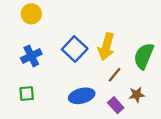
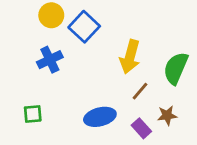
yellow circle: (31, 14) -> (51, 15), moved
blue square: (75, 49) -> (84, 27), moved
blue cross: (31, 56) -> (50, 60), moved

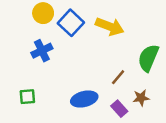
yellow arrow: (130, 57) -> (110, 26), moved, turned -84

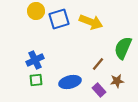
blue square: (71, 23) -> (59, 19), turned 30
blue cross: (42, 51) -> (35, 60), moved
green square: (27, 97) -> (36, 80), moved

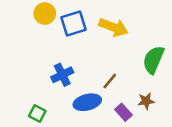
blue cross: (35, 60) -> (62, 75), moved
brown line: (98, 64) -> (110, 81), moved
green square: (36, 80) -> (37, 113), moved, turned 32

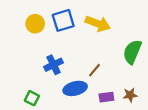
yellow circle: (45, 14) -> (35, 24), moved
brown star: (146, 101) -> (130, 95), moved
purple rectangle: (123, 112) -> (106, 97), turned -56

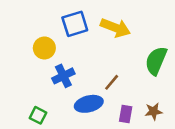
yellow circle: (35, 24) -> (44, 48), moved
purple rectangle: (106, 97) -> (126, 114), turned -72

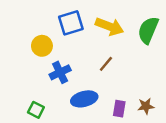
green semicircle: (156, 61) -> (148, 30), moved
brown line: (112, 82) -> (106, 64), moved

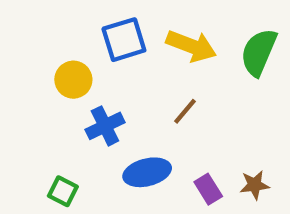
purple rectangle: (119, 109) -> (208, 189), turned -42

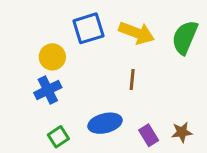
brown line: (185, 111) -> (132, 80), turned -35
blue cross: (105, 126) -> (48, 90), moved
green square: (63, 191) -> (58, 137), moved, turned 30

